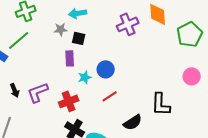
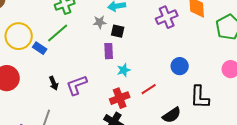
blue circle: (106, 69) -> (180, 66), moved
red cross: (69, 101) -> (120, 98), moved

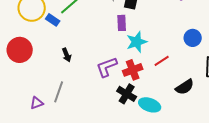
cyan star: (124, 70) -> (137, 42), size x1.5
purple L-shape: (77, 85) -> (107, 67), moved

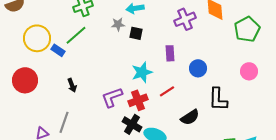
purple rectangle: (122, 23) -> (170, 53), moved

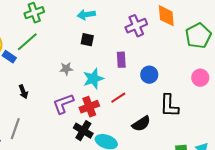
gray star: (118, 24) -> (66, 69), moved

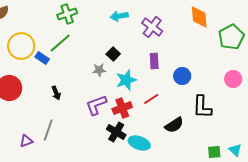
purple cross: (136, 26) -> (152, 27), moved, turned -30
black square: (87, 40) -> (113, 54), moved, turned 32

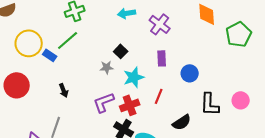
pink circle: (233, 79) -> (241, 100), moved
red line: (151, 99) -> (159, 96), turned -35

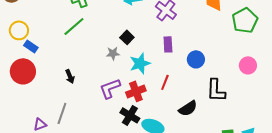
yellow circle: (29, 43) -> (19, 30), moved, size x0.7
blue rectangle: (50, 55) -> (31, 46), moved
pink circle: (241, 100) -> (248, 65), moved

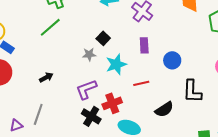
black arrow: (70, 76) -> (46, 77), turned -96
red line: (165, 82) -> (141, 83), turned 56
red cross: (136, 91) -> (112, 103), moved
black cross: (130, 115) -> (91, 116), moved

